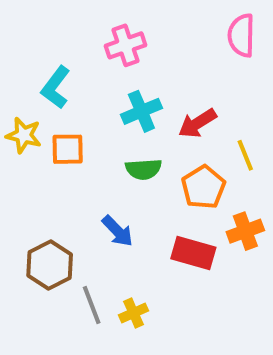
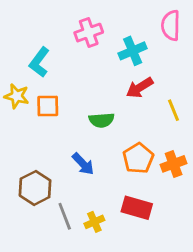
cyan cross: (141, 111) -> (133, 51), moved
orange pentagon: (203, 187) -> (138, 158), moved
red rectangle: (193, 253) -> (137, 208), moved

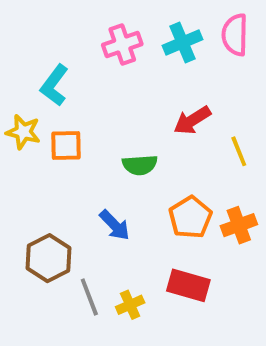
cyan cross: (133, 51) -> (183, 43), moved

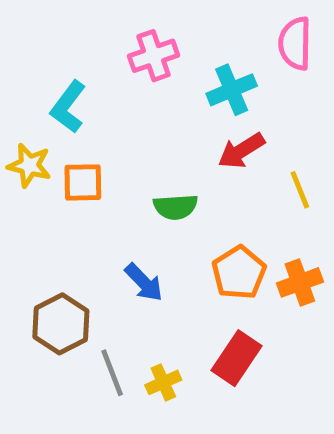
cyan cross: (183, 43) -> (232, 90), moved
red rectangle: (188, 285) -> (237, 358), turned -72

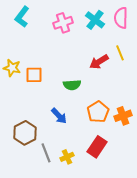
cyan cross: (232, 90) -> (95, 20), moved, turned -30
cyan L-shape: (68, 107) -> (22, 17), moved
yellow line: (300, 190) -> (120, 53), moved

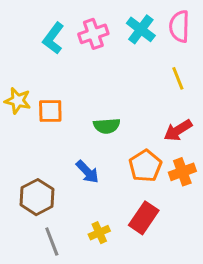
cyan L-shape: (22, 17) -> (53, 38), moved
red arrow: (99, 62) -> (178, 130), moved
gray line: (46, 153) -> (52, 242), moved

